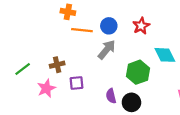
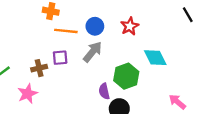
purple square: (77, 83) -> (60, 58), moved
purple semicircle: (111, 96) -> (104, 91), moved

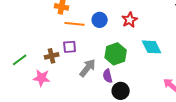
gray arrow: (93, 52) -> (88, 68), moved
green hexagon: (126, 76) -> (116, 54), moved
pink star: (28, 94) -> (42, 78), turned 30

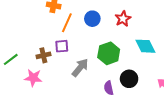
orange line: (75, 24) -> (67, 23), turned -72
purple semicircle: (108, 76) -> (109, 88), moved
black circle: (121, 91) -> (129, 79), moved

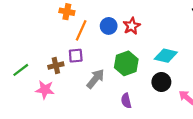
red star: (123, 19) -> (132, 26), moved
cyan diamond: (145, 46) -> (166, 56), turned -50
black circle: (129, 79) -> (161, 82), moved

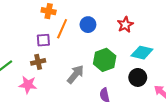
red star: (132, 26) -> (125, 25), moved
purple square: (76, 56) -> (43, 40), moved

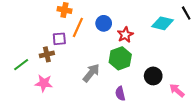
red star: (125, 25) -> (125, 35), moved
cyan diamond: (142, 53) -> (162, 23), moved
brown cross: (38, 62) -> (47, 54), moved

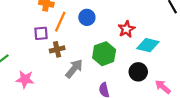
cyan diamond: (162, 23) -> (148, 45), moved
red star: (125, 35) -> (126, 29), moved
brown cross: (47, 54) -> (57, 49), moved

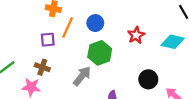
cyan diamond: (148, 45) -> (173, 42), moved
brown cross: (57, 49) -> (42, 67), moved, turned 32
green hexagon: (104, 54) -> (100, 53), moved

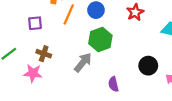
red star: (136, 35) -> (135, 12), moved
purple square: (48, 40) -> (35, 23), moved

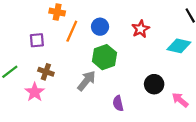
pink star: (33, 73) -> (35, 92), turned 30

